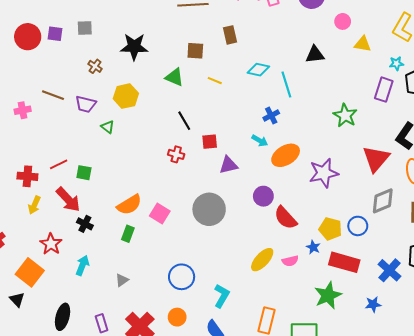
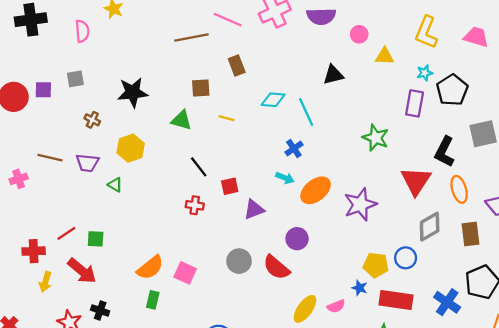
gray circle: (209, 209) -> (239, 261), size x0.7
red semicircle: (286, 218) -> (276, 267), moved
black cross: (85, 224) -> (100, 310), moved

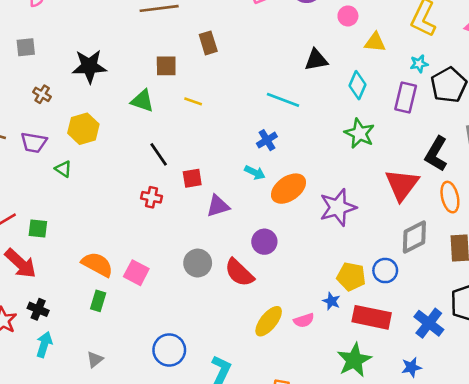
cyan diamond: (273, 100) -> (358, 85), moved, turned -75
cyan line: (306, 112) -> (283, 100), turned -48
orange semicircle: (150, 268) -> (97, 264), turned -116

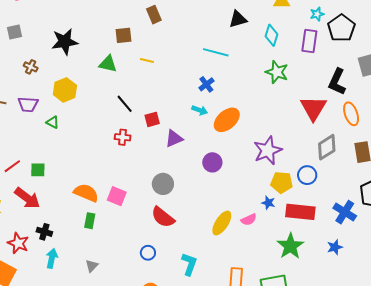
purple star: (338, 207) -> (268, 150), moved
red semicircle: (239, 273) -> (163, 217), moved
blue circle: (169, 350) -> (148, 253), size x0.6

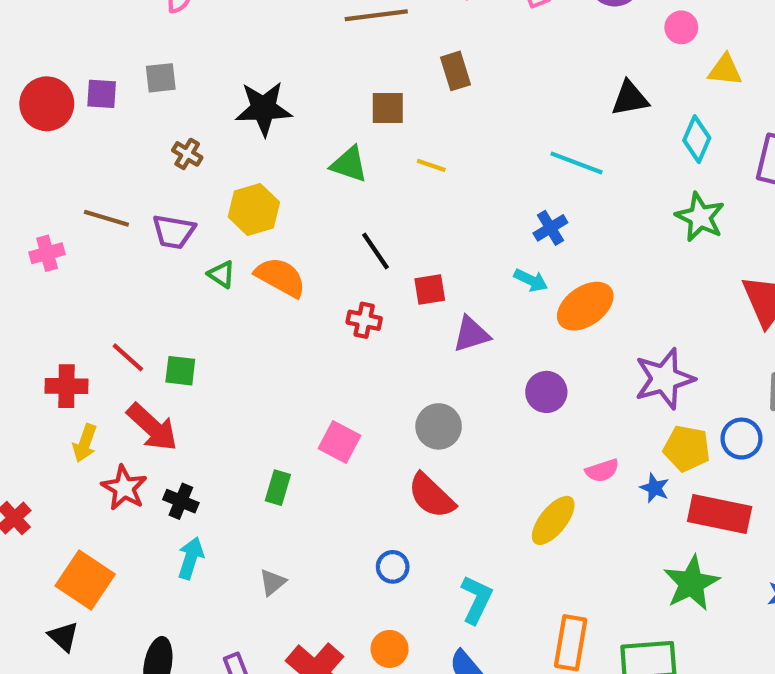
red line: (12, 166) -> (128, 357), turned 72
orange semicircle: (86, 193) -> (280, 277), moved
pink semicircle: (249, 220) -> (602, 471), moved
red star: (18, 243) -> (124, 488), moved

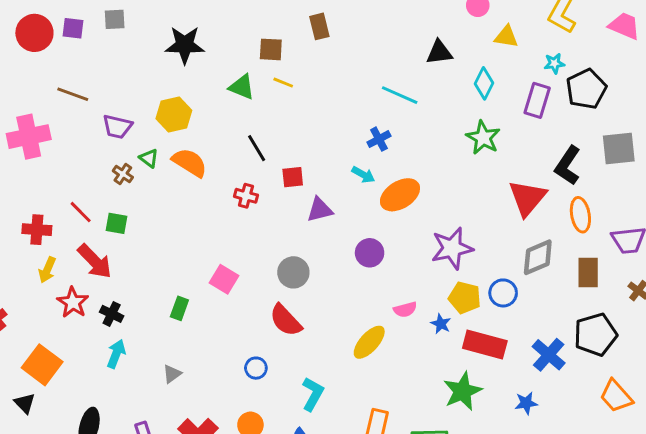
brown cross: (187, 154) -> (123, 174), moved
yellow line: (431, 165) -> (283, 83), moved
brown line: (106, 218) -> (73, 94), moved
pink cross: (47, 253) -> (29, 137), size x1.8

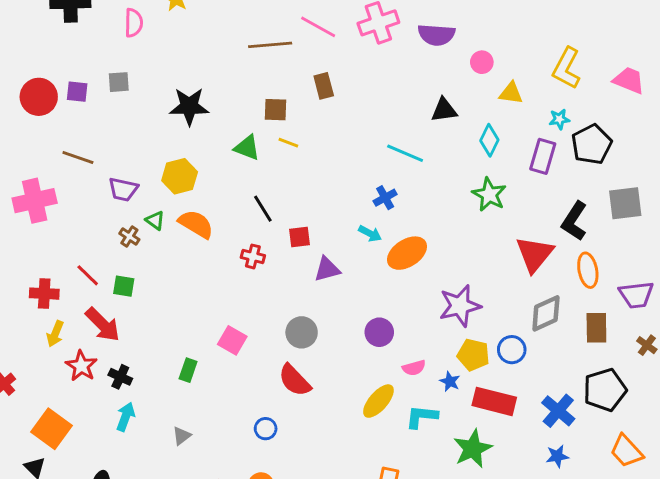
purple circle: (370, 253) -> (379, 332), moved
cyan L-shape: (313, 394) -> (422, 417), moved, turned -112
blue star: (526, 403) -> (557, 456), moved

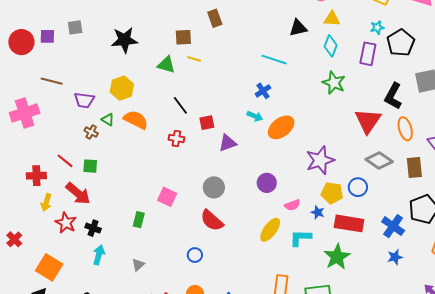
yellow triangle: (511, 93) -> (332, 19), moved
gray diamond: (546, 313) -> (379, 161), turned 64

